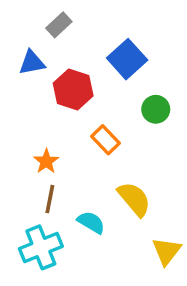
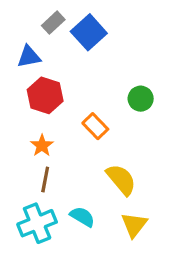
blue square: (127, 59) -> (89, 32), moved
red hexagon: (73, 90) -> (45, 95), moved
cyan semicircle: (91, 222) -> (82, 217), moved
yellow triangle: (167, 251) -> (134, 225), moved

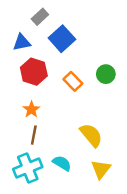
blue square: (89, 32) -> (62, 39), moved
orange rectangle: (95, 126) -> (73, 81), moved

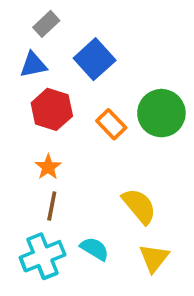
gray rectangle: (40, 17) -> (46, 24), moved
green circle: (106, 74) -> (161, 113), size x1.6

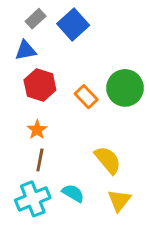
blue square: (95, 59) -> (73, 24), moved

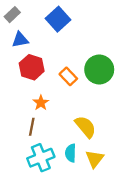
gray rectangle: (36, 19) -> (12, 15), moved
orange star: (37, 130) -> (41, 103), moved
cyan semicircle: (73, 193) -> (71, 153), moved, turned -120
cyan cross: (33, 199) -> (41, 158), moved

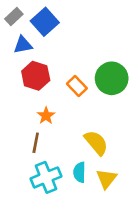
blue square: (58, 19) -> (45, 22), moved

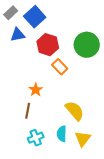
red hexagon: (36, 76) -> (48, 45), moved
green circle: (112, 78) -> (87, 45), moved
cyan cross: (46, 177) -> (36, 138), size x0.7

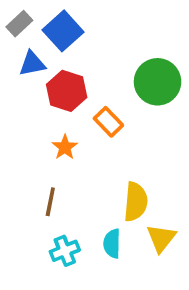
red hexagon: (48, 45) -> (67, 91), moved
orange star: (36, 90) -> (65, 147), moved
yellow semicircle: (75, 111) -> (136, 202), turned 45
yellow triangle: (83, 139) -> (161, 238), moved

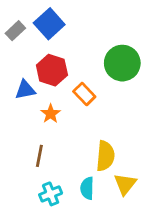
gray rectangle: (19, 24) -> (15, 31), moved
blue triangle: (32, 64) -> (25, 90), moved

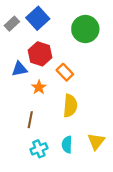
green circle: (122, 63) -> (85, 29), moved
yellow semicircle: (105, 156) -> (70, 106), moved

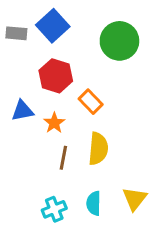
gray rectangle: (12, 24) -> (16, 33), turned 48
blue triangle: (19, 69) -> (22, 111), moved
brown line: (30, 120) -> (63, 158), moved

